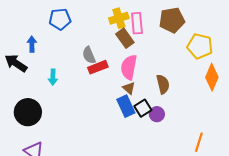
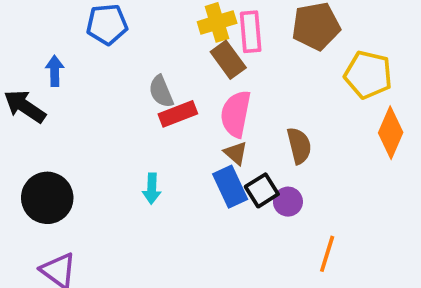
cyan arrow: (53, 77) -> (152, 189), moved
orange line: (199, 142) -> (327, 254), moved

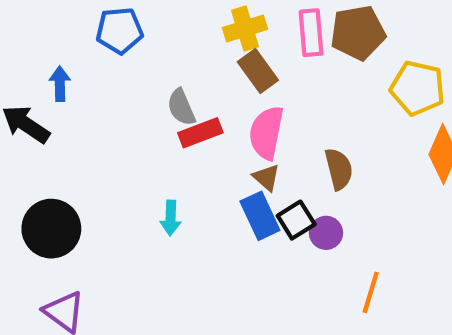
pink rectangle: (251, 32) -> (311, 33), moved

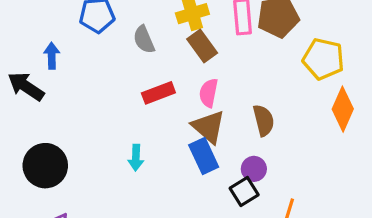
gray semicircle: (181, 107) -> (144, 40), moved
pink semicircle: (266, 133) -> (209, 93), size x0.7
brown triangle: (266, 177) -> (209, 127), size x1.6
black square: (296, 220) -> (244, 192), moved

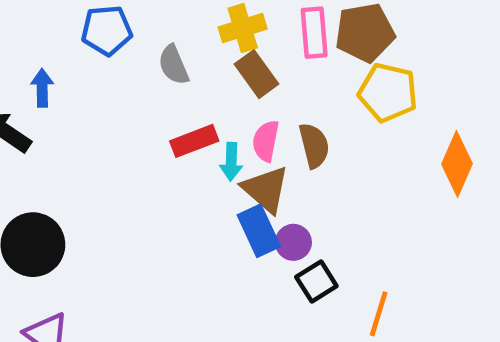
yellow pentagon: (323, 59) -> (388, 93), moved
brown semicircle: (264, 120) -> (314, 146), moved
cyan arrow: (136, 158) -> (231, 162), moved
purple circle: (254, 169) -> (293, 242), moved

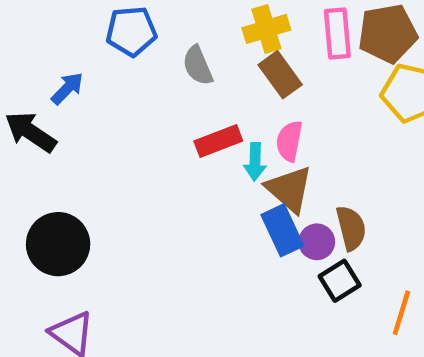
blue arrow: (42, 88) -> (67, 88), turned 45
brown semicircle: (314, 146) -> (351, 228), moved

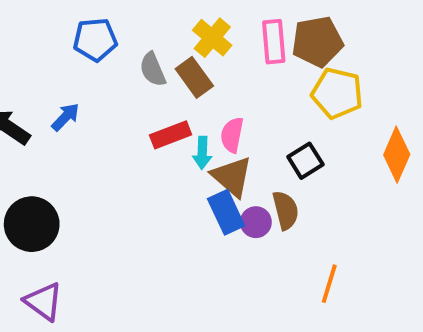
yellow cross: (266, 29) -> (212, 38), turned -33
brown rectangle: (280, 75) -> (194, 77), moved
blue arrow: (67, 88) -> (65, 117), moved
black square: (340, 281) -> (305, 161), moved

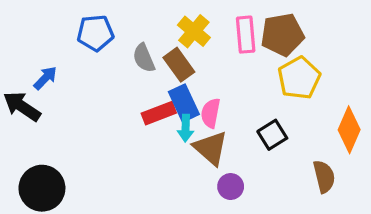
yellow pentagon: (337, 93) -> (299, 78), turned 30
blue arrow: (65, 117) -> (45, 78), moved
brown semicircle: (286, 210) -> (324, 176), moved
blue rectangle: (226, 212) -> (184, 103), moved

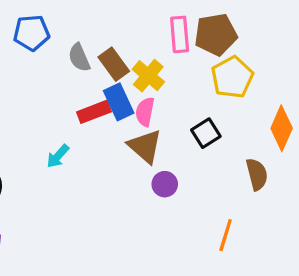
yellow cross: (194, 31) -> (148, 76), moved
cyan arrow: (186, 128) -> (58, 156), moved, turned 40

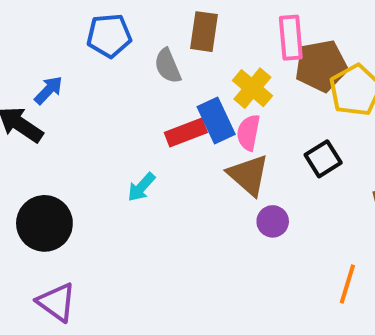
brown pentagon: (216, 34) -> (321, 66), moved
brown rectangle: (114, 64) -> (204, 32), moved, turned 44

